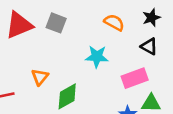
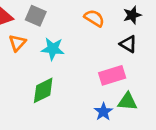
cyan star: (97, 57) -> (53, 49), moved
orange triangle: (40, 77) -> (17, 43), moved

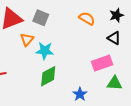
cyan star: (53, 49) -> (45, 51), moved
blue star: (103, 112) -> (80, 94), moved

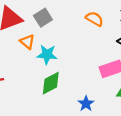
gray square: (41, 18) -> (43, 18), turned 35
orange triangle: (27, 39) -> (27, 42), turned -32

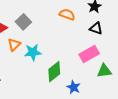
orange triangle: (27, 42) -> (14, 45), turned 48
green diamond: (51, 83) -> (54, 72), moved

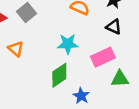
orange triangle: (14, 45) -> (16, 49), moved, turned -40
cyan star: (33, 52) -> (68, 44), moved

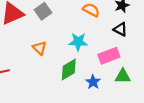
orange triangle: (16, 49) -> (40, 48), moved
blue star: (81, 96) -> (93, 82), moved

